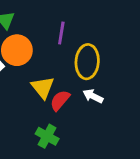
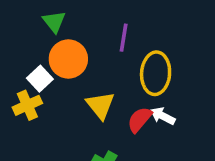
red semicircle: (60, 100) -> (140, 120), moved

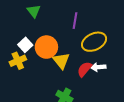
orange circle: (68, 59) -> (46, 47), moved
yellow ellipse: (156, 73) -> (94, 42), turned 60
white arrow: (163, 116) -> (98, 67), turned -32

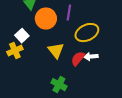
orange circle: (46, 47) -> (46, 19), moved

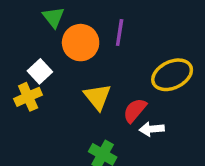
yellow ellipse: (87, 33) -> (172, 75), moved
white arrow: (91, 57) -> (152, 129), moved

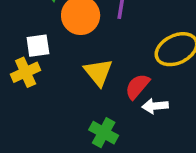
white square: (40, 71) -> (38, 46), turned 35

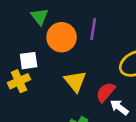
white arrow: (155, 106) -> (119, 107), turned 42

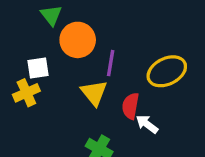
purple line: (93, 29) -> (111, 63), moved
red semicircle: (106, 92) -> (130, 106), turned -30

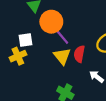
purple line: (111, 63) -> (62, 37), moved, turned -49
red semicircle: (130, 106) -> (79, 54), moved

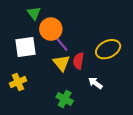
white square: (25, 40) -> (25, 47), size x1.5
yellow cross: (18, 56) -> (18, 82), moved

